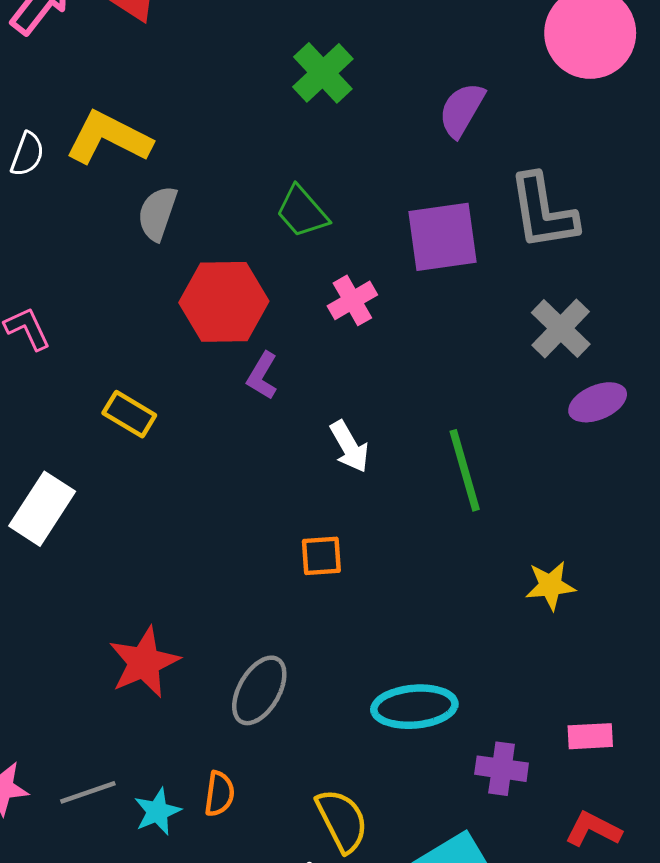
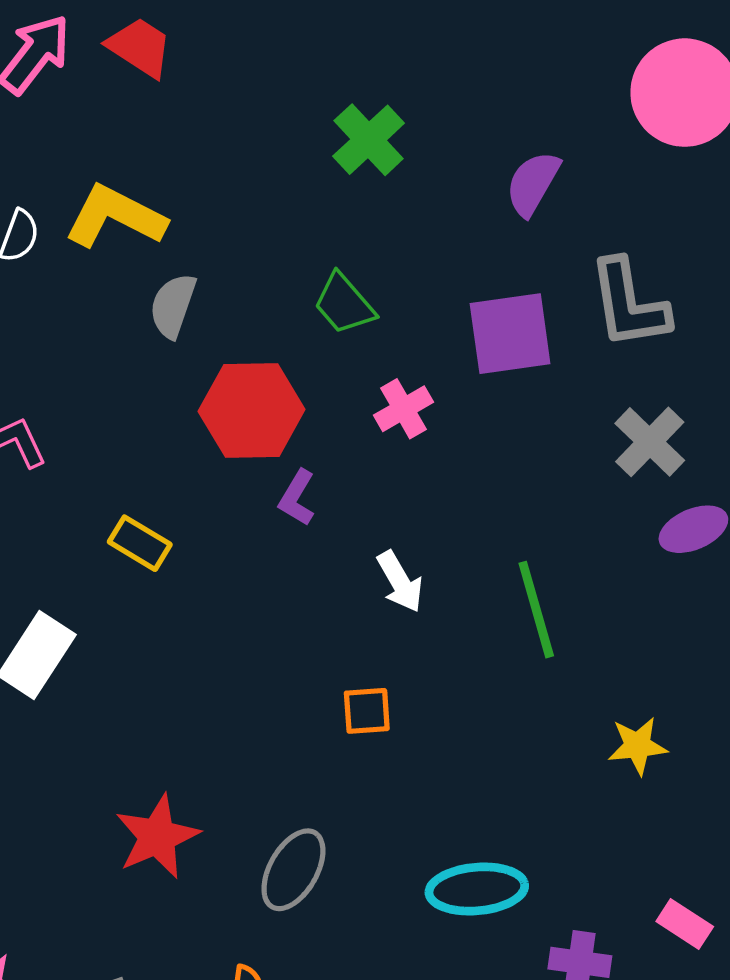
pink rectangle: (590, 736) -> (685, 924), turned 36

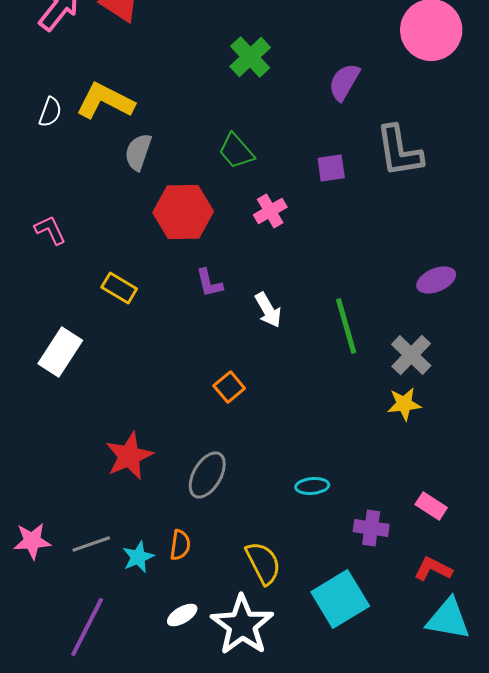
purple square: (510, 334) -> (331, 168), size x0.6
gray cross: (650, 442) -> (411, 355), moved
purple L-shape: (297, 498) -> (209, 283), moved, turned -44
orange square: (367, 711) -> (229, 387), moved, turned -36
cyan ellipse: (477, 889) -> (312, 486), size x0.6

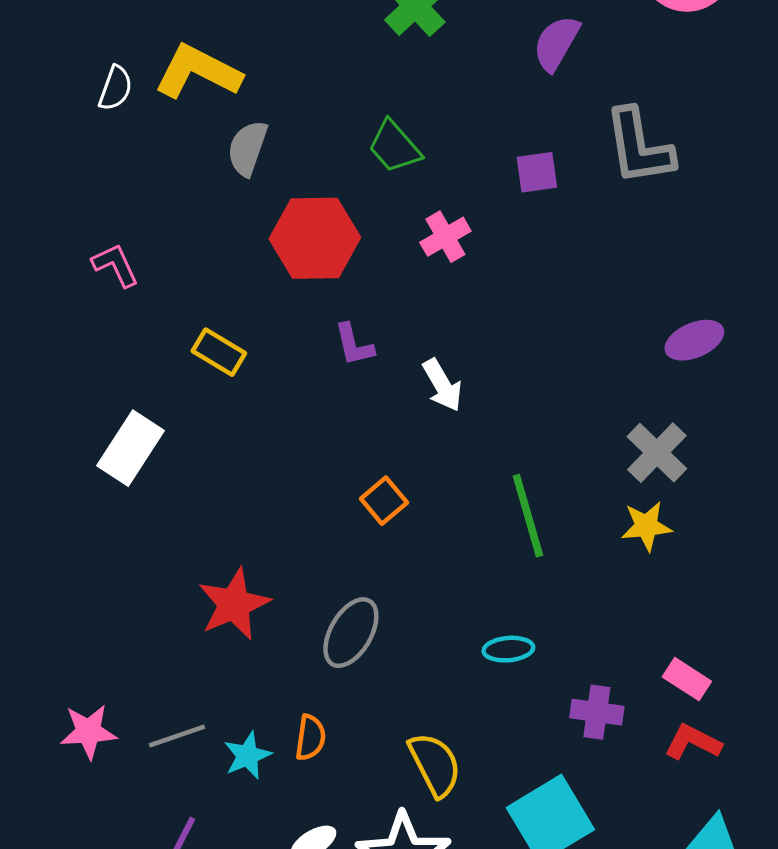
green line: (346, 326) -> (528, 516), moved
red L-shape: (433, 569) -> (693, 742), moved

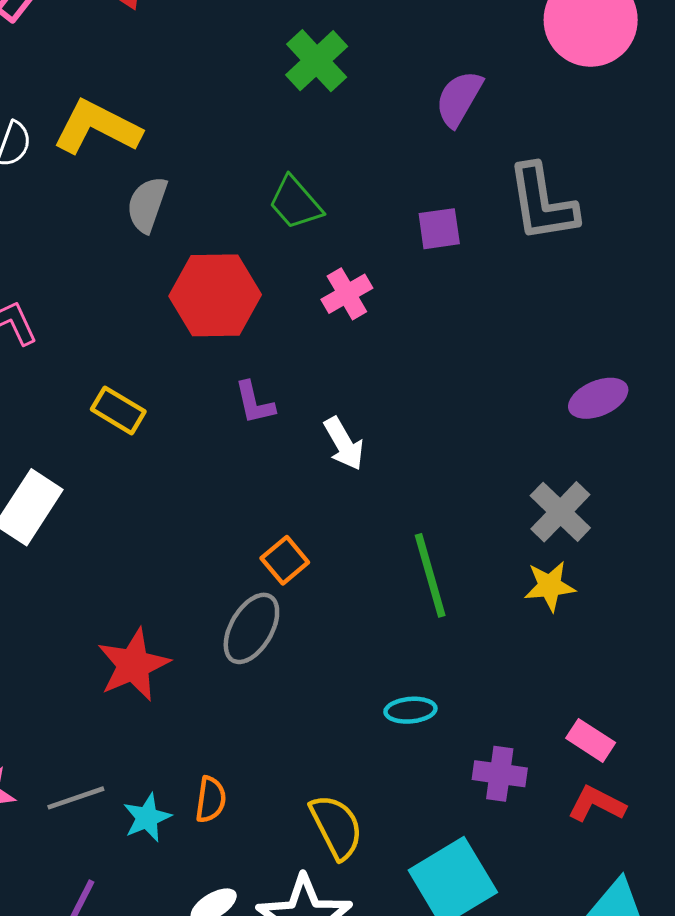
gray ellipse: (351, 633) -> (251, 628), moved

